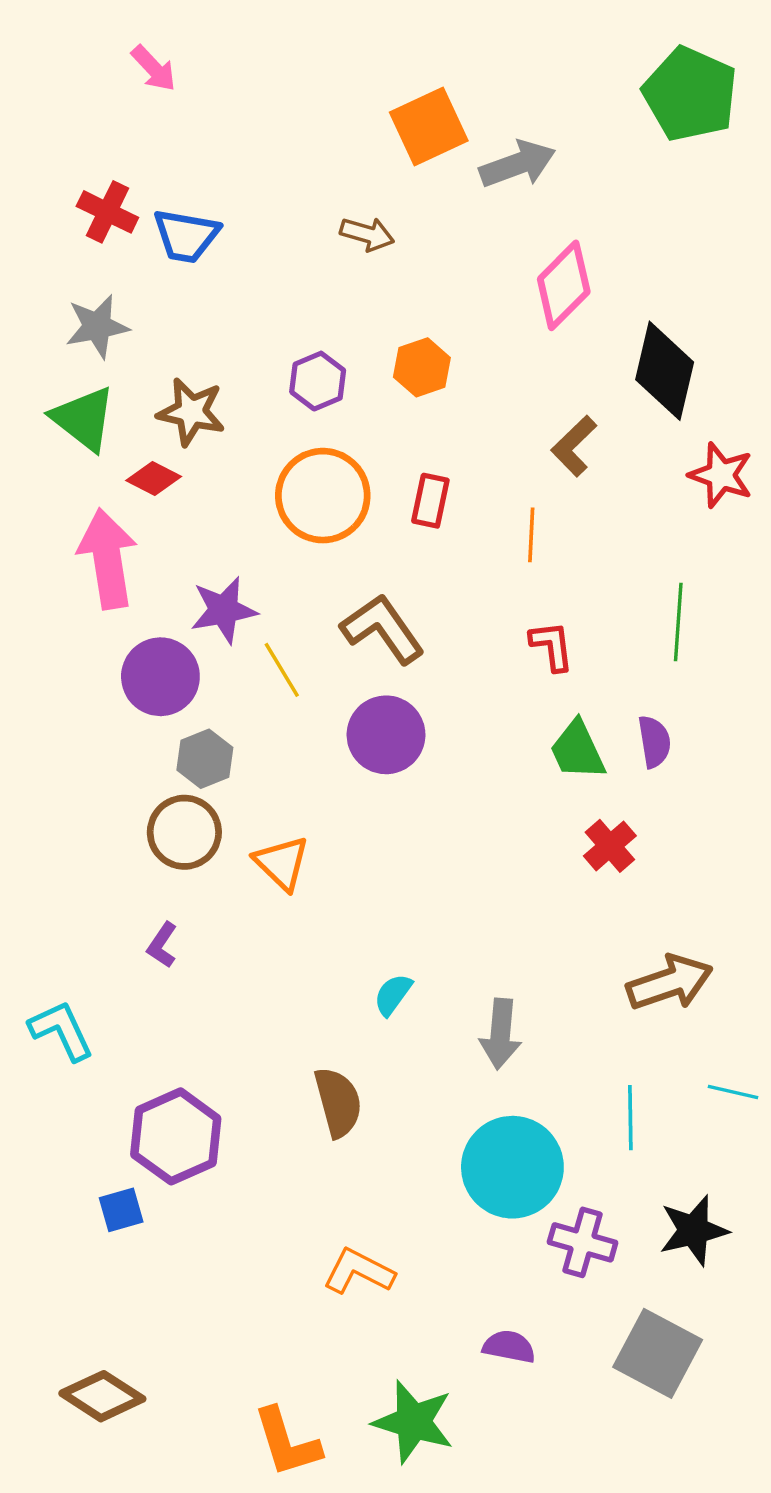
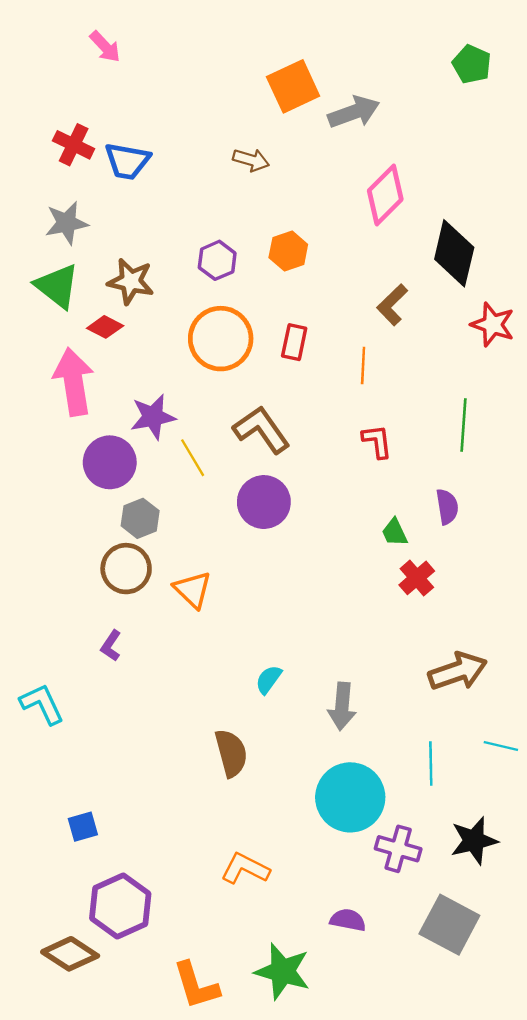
green pentagon: (690, 94) -> (472, 64), size x0.6
green trapezoid: (577, 750) -> (395, 532), moved, size x0.7
purple hexagon: (176, 1136) -> (120, 906), moved

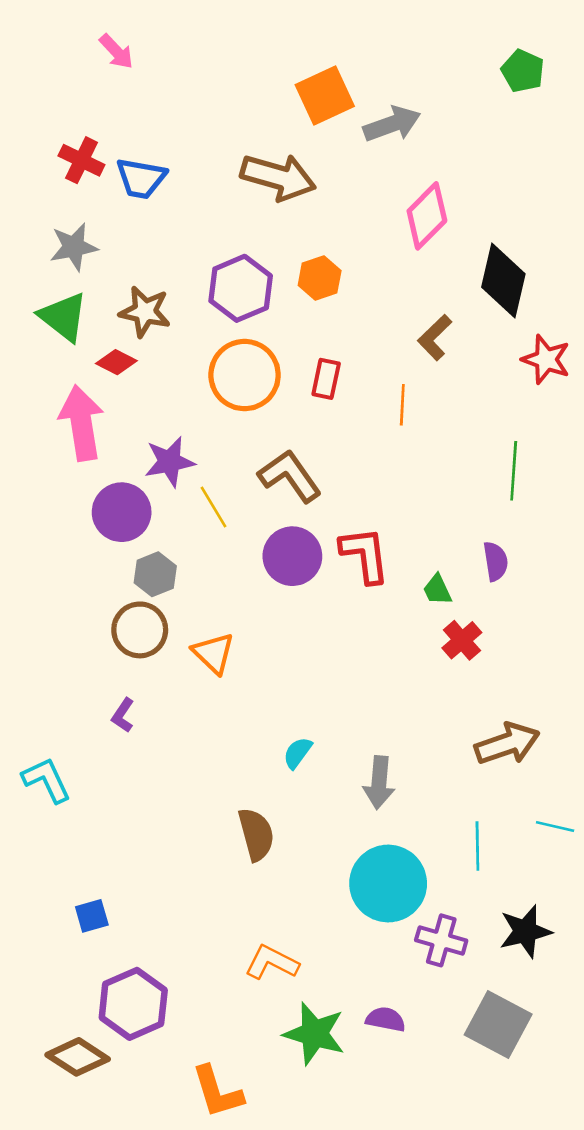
brown arrow: (251, 160) -> (278, 177), size x1.8
purple hexagon: (217, 260) -> (241, 288), size x1.5
red L-shape: (377, 441) -> (365, 555), moved, size x1.5
green star: (283, 971) -> (314, 1034), moved

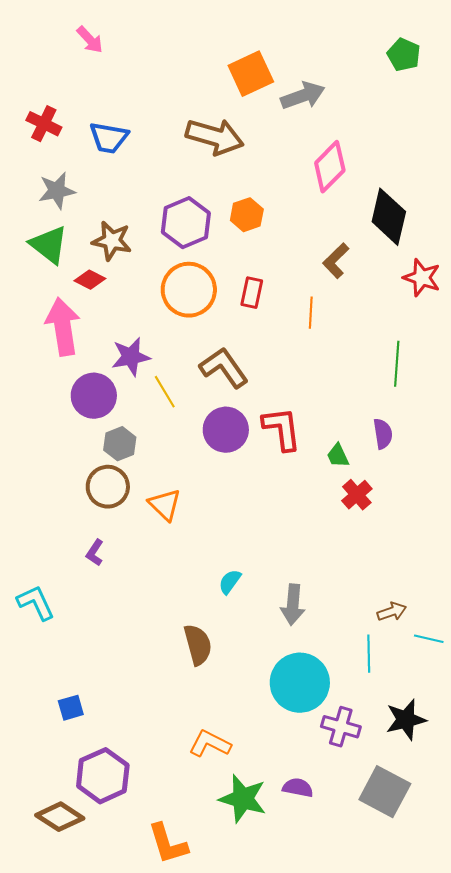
red cross: (81, 160) -> (44, 124), moved
brown arrow: (507, 744) -> (392, 612), moved, size x0.6

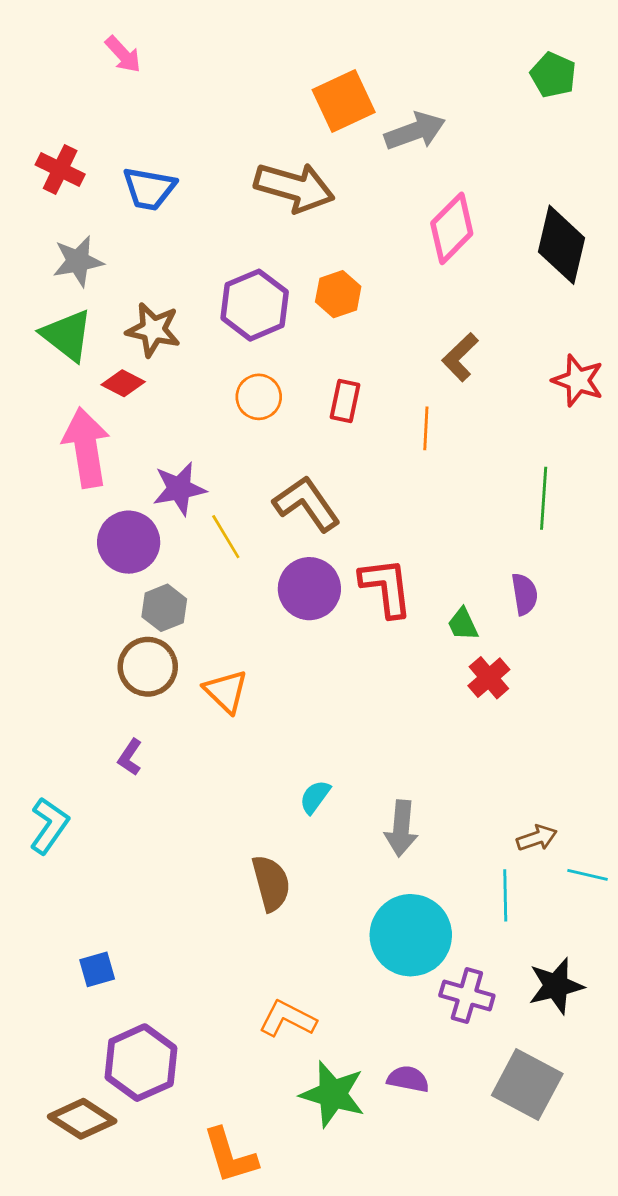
black diamond: (389, 217) -> (561, 245), moved
orange circle: (189, 290) -> (259, 397), size x0.6
cyan L-shape: (36, 603) -> (49, 826), turned 60

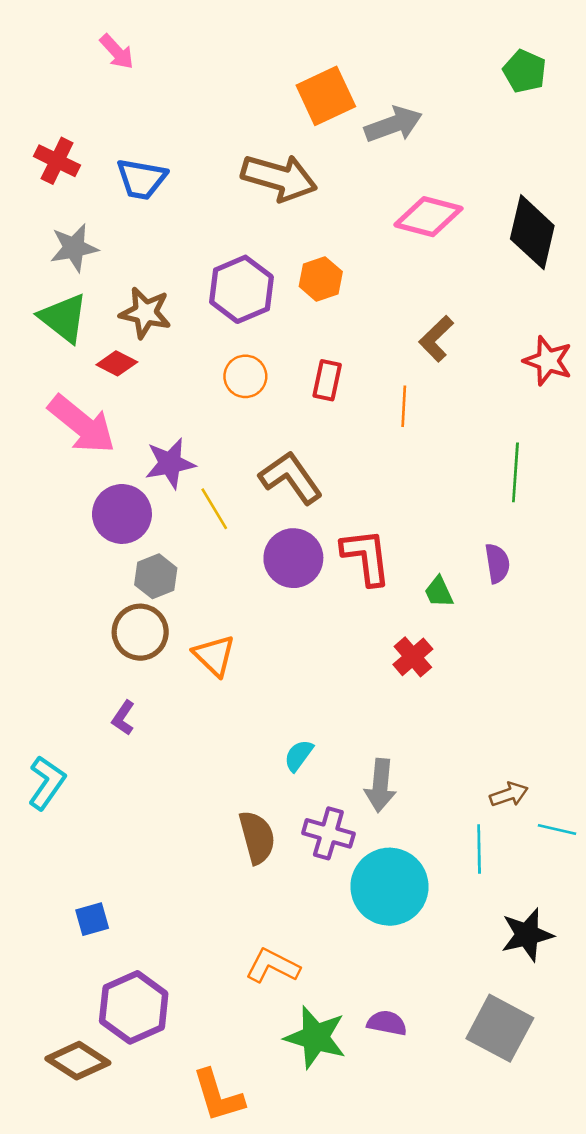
pink diamond: (452, 228) -> (428, 217), turned 60
pink arrow: (86, 448) -> (82, 424), turned 138
red cross: (489, 678) -> (413, 657), moved
purple cross: (467, 995) -> (328, 833), moved

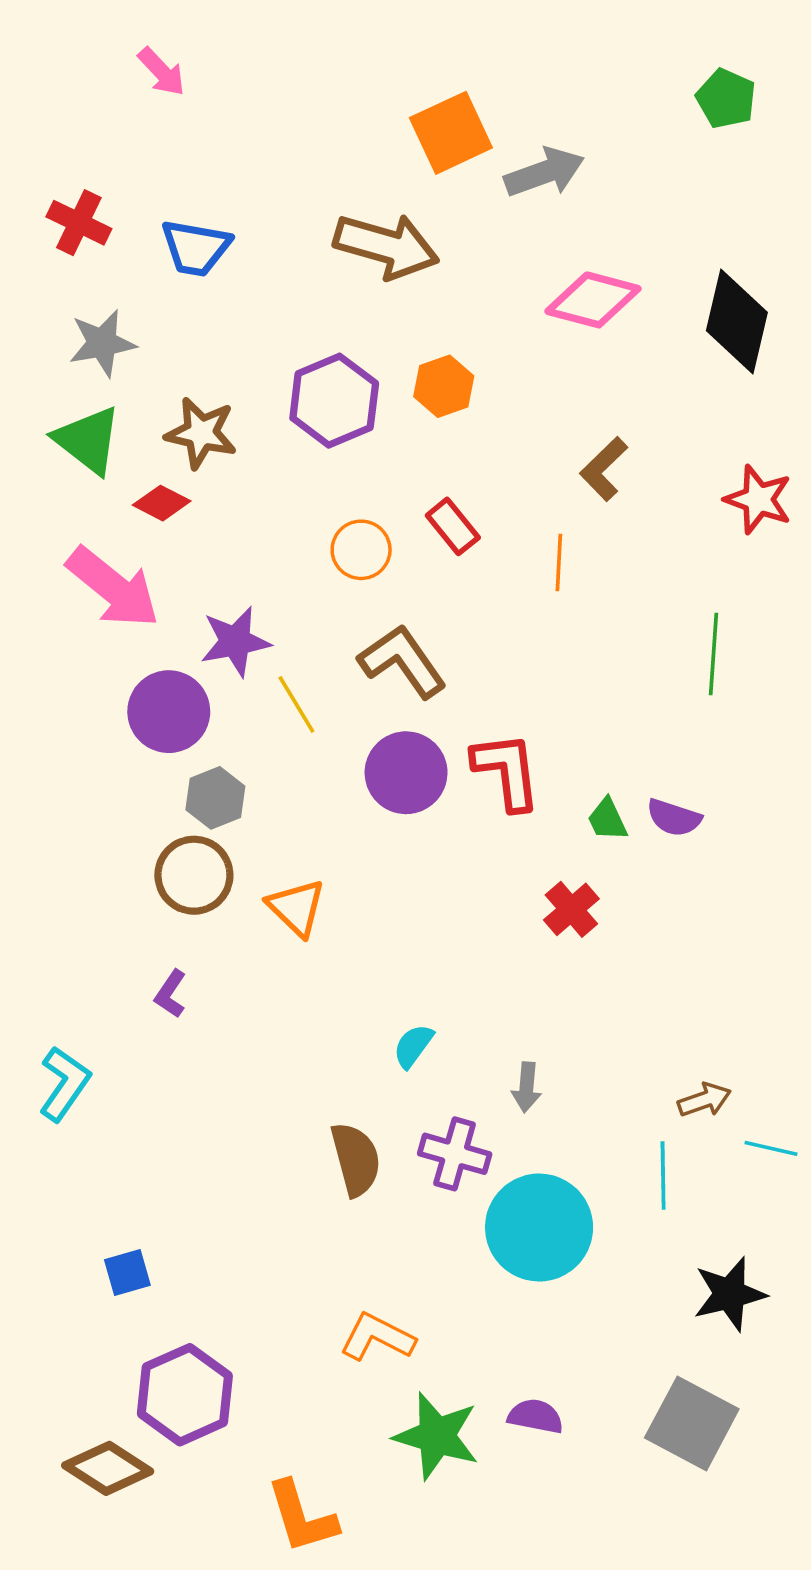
orange circle: (245, 376) -> (361, 550), moved
red rectangle: (327, 380) -> (453, 526), turned -51
purple semicircle: (497, 563) -> (674, 818), moved, turned 117
gray arrow: (380, 785) -> (526, 1087), size x0.7

